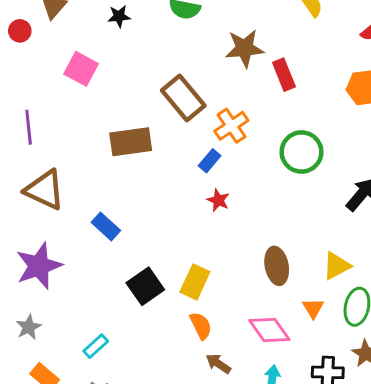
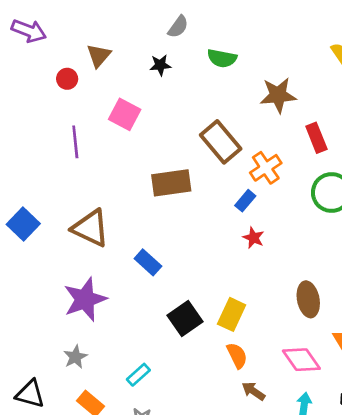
red rectangle: (284, 75) -> (316, 138), moved
purple line: (29, 127) -> (75, 142), moved

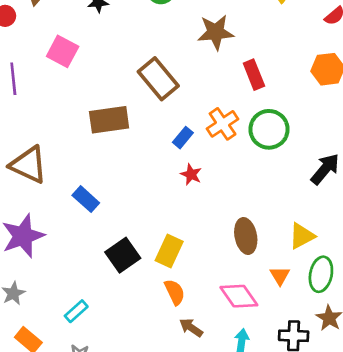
orange cross: (266, 168) -> (223, 124), moved

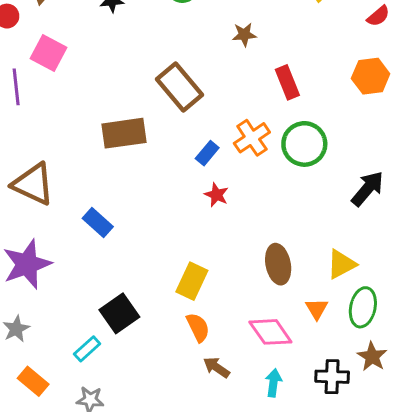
brown star: (216, 32) -> (244, 35), size x0.6
pink square: (63, 51) -> (49, 53), moved
black square: (123, 255) -> (119, 313), moved

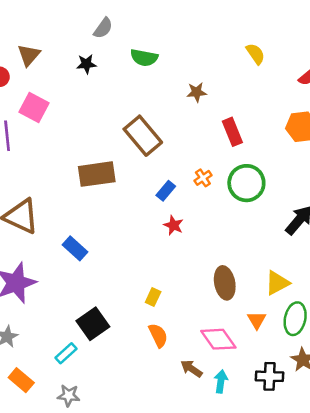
orange cross: (252, 138) -> (203, 178), size x0.6
yellow rectangle: (192, 281) -> (153, 297), size x0.6
brown arrow: (216, 367) -> (191, 369), moved

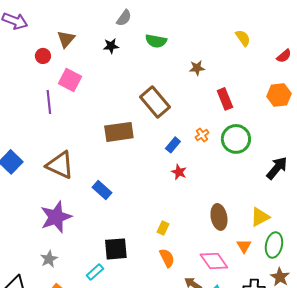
black square: (93, 324) -> (116, 249), turned 30

